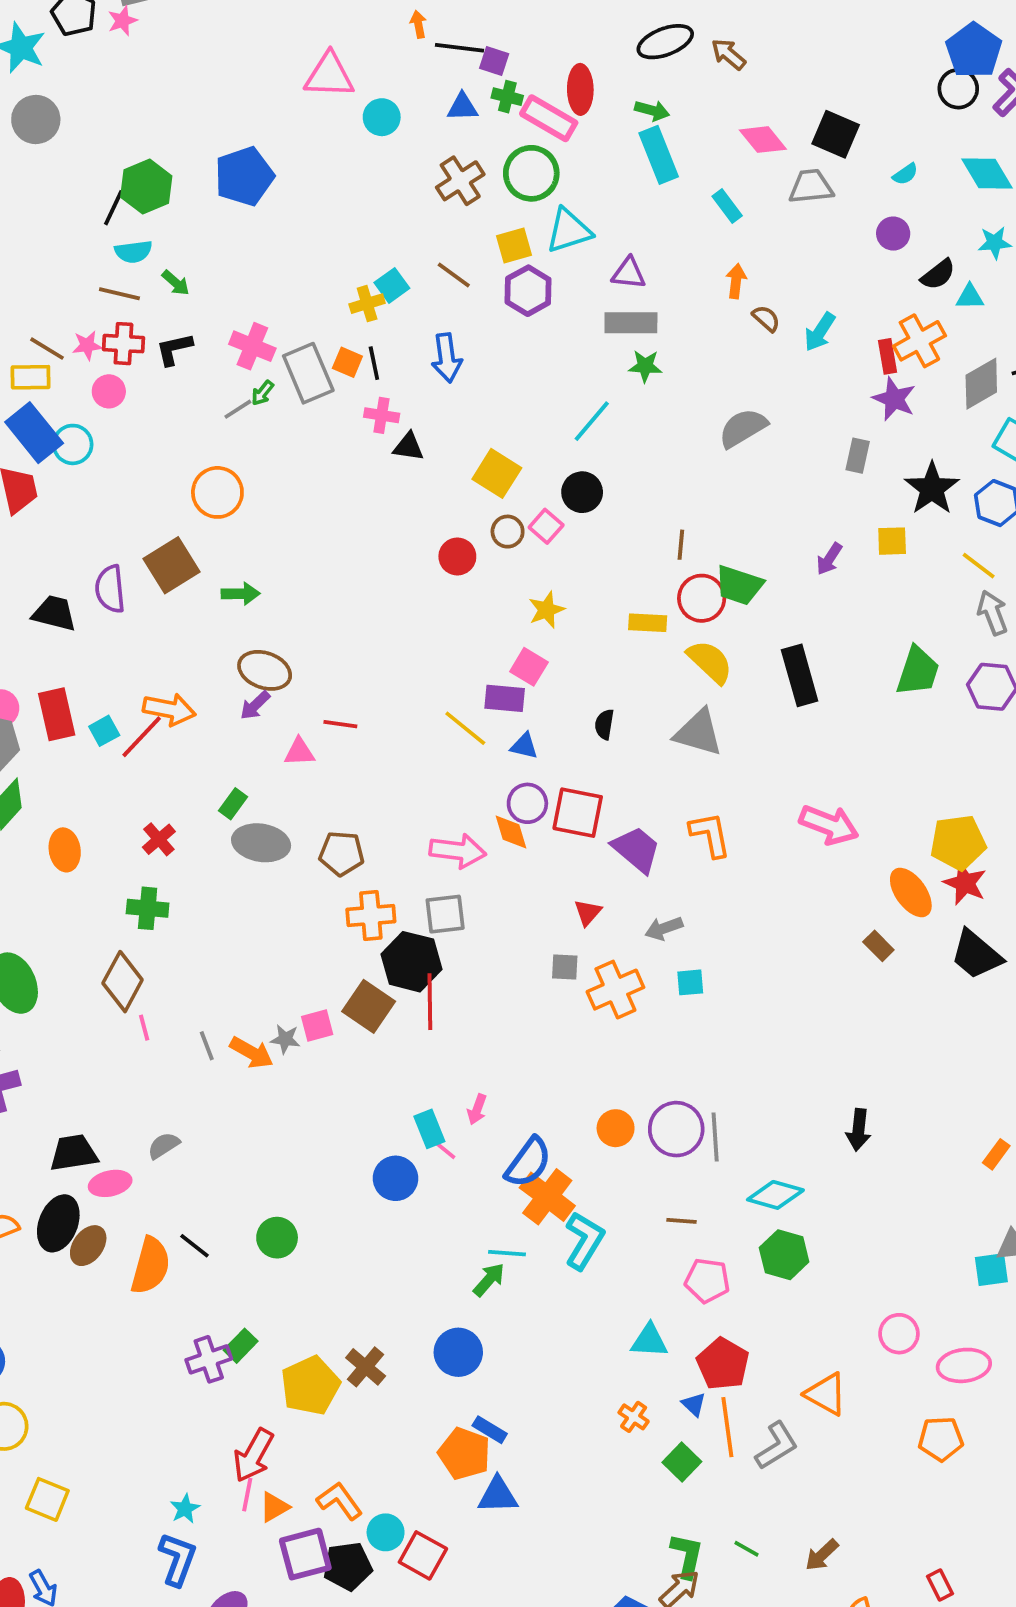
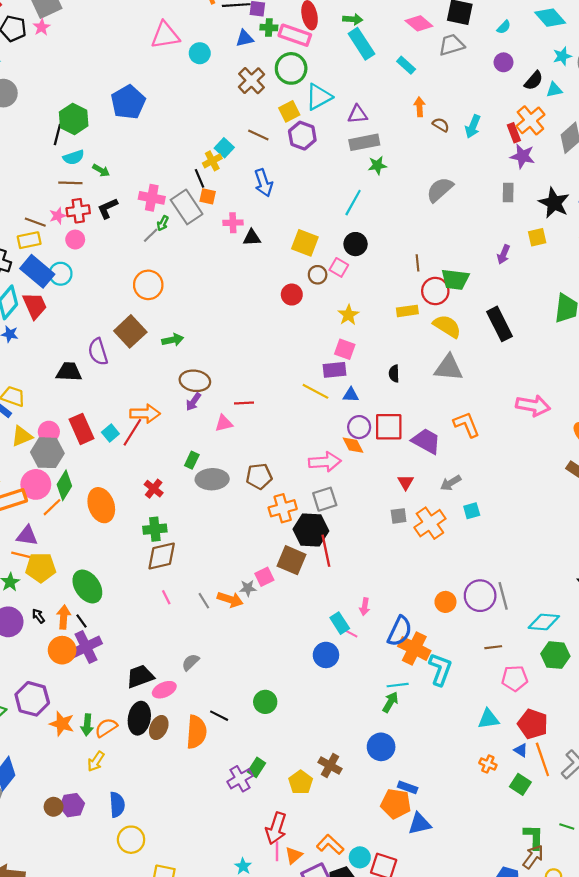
black line: (374, 363) -> (199, 178), moved
orange ellipse: (65, 850) -> (101, 505), size x1.4
brown diamond: (123, 982) -> (162, 556), moved, turned 60
yellow pentagon: (310, 1386) -> (301, 782), size x0.7

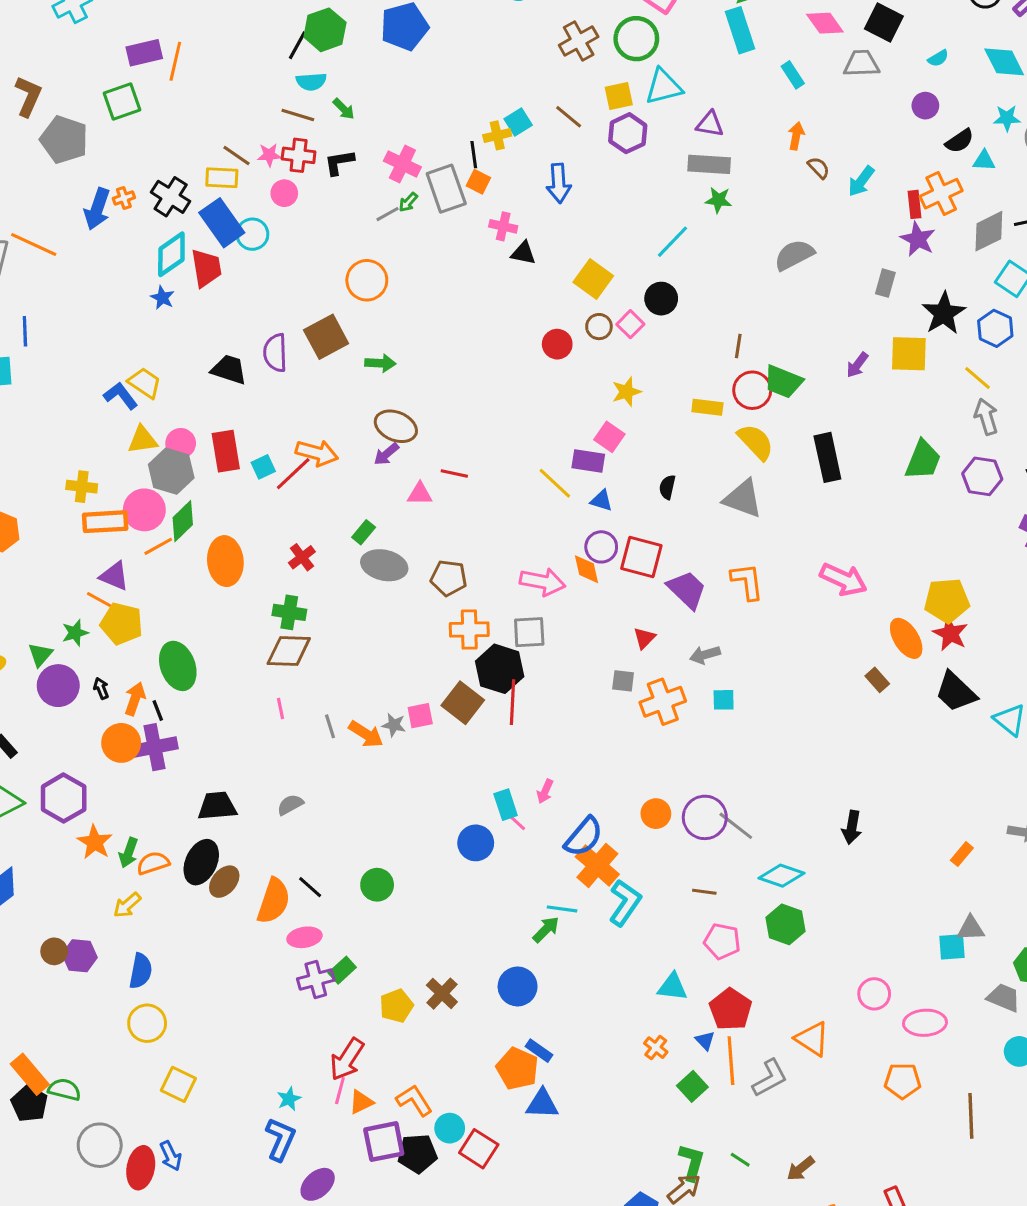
yellow square: (537, 237) -> (909, 354), size x1.5
gray line: (503, 596) -> (736, 826), turned -52
pink ellipse: (164, 690) -> (304, 937), moved

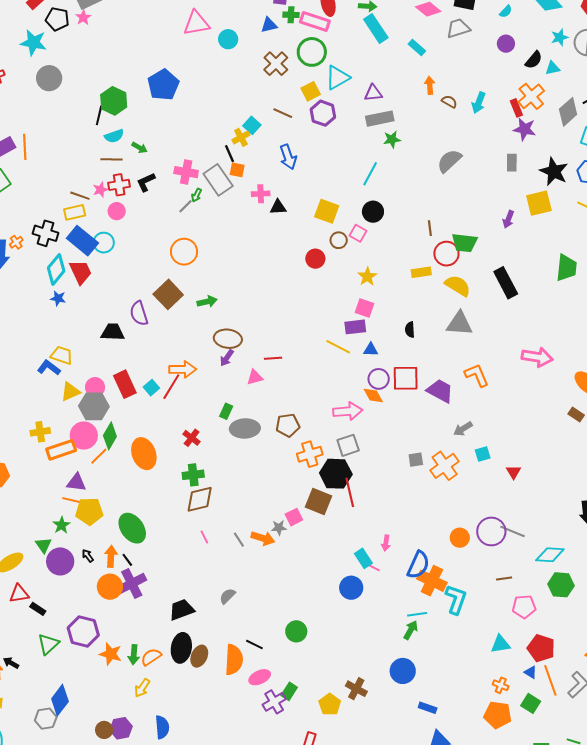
red triangle: (644, 638) -> (514, 472), moved
orange pentagon: (517, 1069) -> (498, 715), moved

